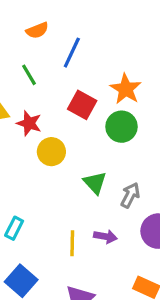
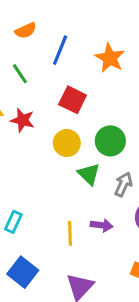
orange star: (126, 89) -> (110, 58), moved
green circle: (122, 127) -> (110, 141), moved
yellow circle: (51, 152) -> (67, 143), moved

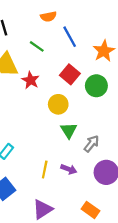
blue line: (60, 50) -> (70, 37), turned -65
green line: (20, 74) -> (37, 46), turned -35
green circle: (110, 141) -> (96, 86), moved

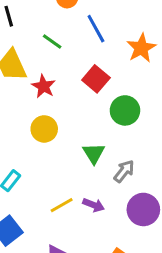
green circle: (96, 86) -> (125, 110), moved
yellow circle: (58, 104) -> (44, 129), moved
yellow line: (45, 169) -> (62, 205), turned 48

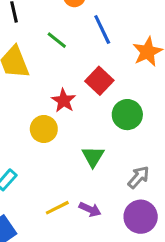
red star: (44, 86) -> (64, 101), moved
gray arrow: (124, 171) -> (139, 177), moved

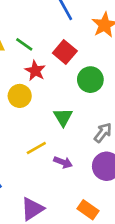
green line: (57, 40) -> (24, 44), moved
yellow line: (57, 208) -> (36, 148), moved

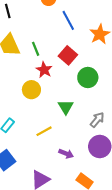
green line: (24, 44) -> (36, 49), turned 32
purple arrow: (63, 162) -> (66, 154), moved

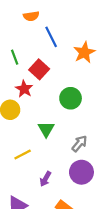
green line: (36, 49) -> (15, 57), moved
red square: (68, 55) -> (39, 69), moved
purple arrow: (66, 154) -> (45, 179), turned 96

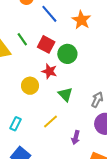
red star: (24, 89) -> (49, 71), moved
green circle: (71, 98) -> (67, 54), moved

